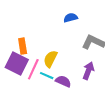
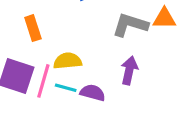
orange rectangle: (23, 46) -> (33, 28), moved
yellow semicircle: (50, 59) -> (68, 61), turned 66

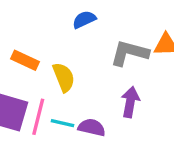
orange rectangle: (33, 28) -> (25, 60), turned -45
yellow semicircle: (68, 61) -> (64, 77), moved, turned 76

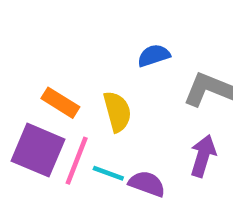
blue semicircle: (84, 20) -> (154, 55), moved
orange rectangle: (25, 60) -> (60, 103), moved

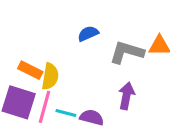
yellow semicircle: (117, 112) -> (50, 76), moved, turned 30

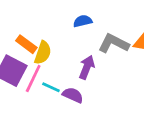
purple arrow: (126, 96) -> (87, 67), moved

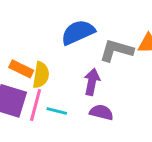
blue semicircle: (83, 21) -> (78, 32), size x1.6
purple semicircle: (73, 95) -> (101, 112), moved

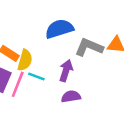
cyan line: (57, 111) -> (36, 77), moved
purple semicircle: (101, 112) -> (71, 96), turned -30

